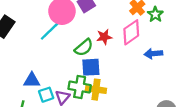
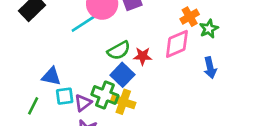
red star: (104, 37) -> (143, 56), moved
blue arrow: (153, 54) -> (210, 68), moved, turned -108
blue square: (91, 67) -> (122, 75), turned 36

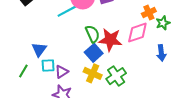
green semicircle: (119, 50) -> (93, 34), turned -90
red star: (143, 56) -> (110, 40), size x1.6
blue triangle: (51, 76) -> (39, 50), turned 49
green cross: (105, 95) -> (116, 76), moved, turned 30

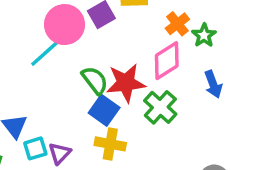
green cross: (116, 76) -> (160, 107), moved

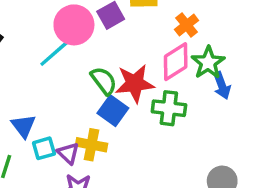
green star: (204, 35) -> (208, 63), moved, size x1.4
green cross: (160, 107) -> (169, 108), turned -36
yellow cross: (110, 144) -> (91, 145), moved
purple triangle: (60, 153) -> (68, 153), turned -30

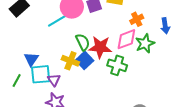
blue arrow: (222, 85) -> (165, 26), moved
yellow cross: (91, 145) -> (70, 61), moved
cyan square: (44, 148) -> (41, 74), size x1.5

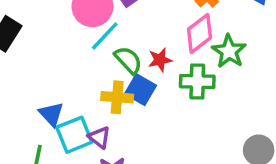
cyan line: (57, 21) -> (105, 36), moved
green star: (145, 43) -> (229, 51), moved
red star: (100, 47) -> (160, 60), size x0.6

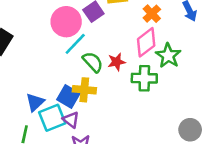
blue square: (140, 90) -> (68, 96), moved
blue triangle: (51, 114) -> (35, 102), turned 30

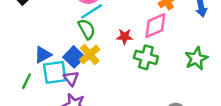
green star: (168, 56) -> (196, 59), moved
green semicircle: (93, 62) -> (87, 29), moved
yellow cross: (84, 90) -> (90, 54), turned 30

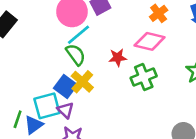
pink diamond: (155, 26) -> (150, 41), turned 44
blue triangle: (43, 55) -> (34, 125), moved
green cross: (146, 57) -> (144, 77), turned -30

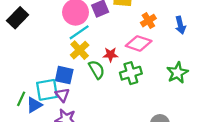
green semicircle: (76, 55) -> (97, 70), moved
yellow cross: (82, 82) -> (80, 50), moved
blue square: (66, 87) -> (64, 75), turned -30

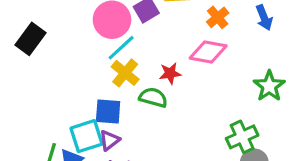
green semicircle: (97, 70) -> (153, 97), turned -36
green cross: (131, 73) -> (242, 137), moved
purple triangle: (62, 95) -> (109, 140), turned 40

